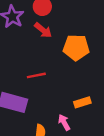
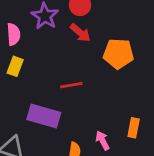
orange rectangle: (82, 102) -> (134, 128), moved, turned -63

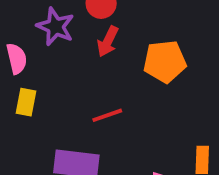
red arrow: (80, 33) -> (108, 41), turned 85

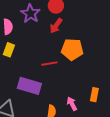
orange pentagon: (165, 62) -> (72, 49), moved

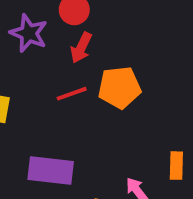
red line: (49, 64) -> (72, 94), moved

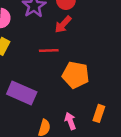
orange pentagon: (119, 87) -> (76, 75), moved

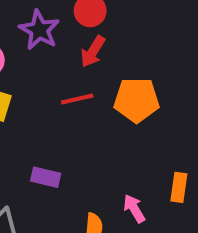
orange pentagon: (76, 75) -> (137, 100), moved
purple rectangle: (22, 93) -> (46, 177), size x0.6

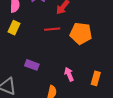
pink arrow: (134, 208) -> (69, 74), moved

